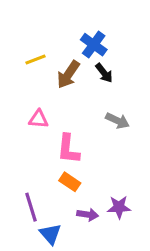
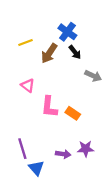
pink triangle: (38, 119) -> (28, 85), turned 32
gray arrow: (117, 121) -> (93, 76), moved
orange rectangle: (70, 182) -> (73, 113), moved

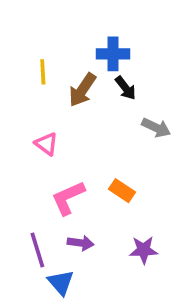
blue cross: (67, 32) -> (113, 54), turned -36
yellow line: (26, 43) -> (43, 72), turned -72
pink L-shape: (49, 107) -> (68, 198), moved, turned 60
purple arrow: (63, 154) -> (81, 243), moved

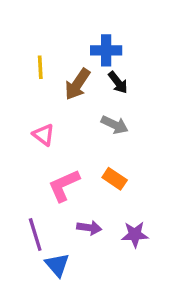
gray arrow: (156, 128) -> (115, 125), moved
purple arrow: (81, 243) -> (89, 228), moved

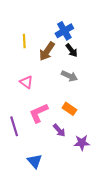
blue cross: (106, 50) -> (64, 31), turned -30
purple arrow: (89, 228) -> (59, 130), moved, turned 40
purple line: (35, 234) -> (14, 126), moved

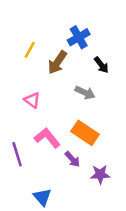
yellow line: (24, 41) -> (30, 50), turned 32
black arrow: (72, 50) -> (101, 65), moved
orange rectangle: (69, 109) -> (85, 133), size x1.5
pink L-shape: (39, 113) -> (47, 138), turned 75

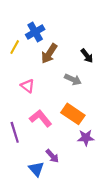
blue cross: (79, 37) -> (35, 32), moved
yellow line: (30, 50) -> (15, 47), moved
purple arrow: (72, 159) -> (52, 156), moved
purple star: (100, 174) -> (86, 138), moved

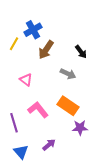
purple arrow: (52, 156) -> (49, 145), turned -88
blue triangle: (36, 169) -> (21, 152), moved

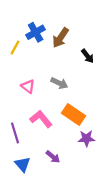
brown arrow: (46, 50) -> (60, 38), moved
gray arrow: (68, 74) -> (59, 83), moved
purple arrow: (49, 145) -> (53, 157), turned 80

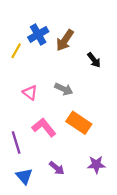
purple star: (86, 138) -> (96, 165), moved

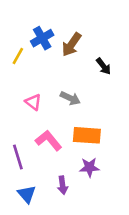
orange rectangle: (79, 123) -> (87, 135), turned -30
purple star: (96, 165) -> (89, 167), moved
purple arrow: (57, 168) -> (63, 185), turned 42

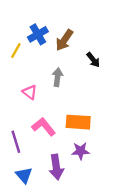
gray arrow: (70, 98) -> (57, 77), moved, turned -108
purple arrow: (63, 185) -> (56, 167), size x1.5

